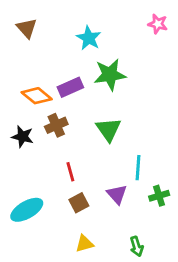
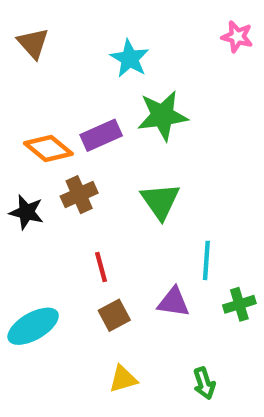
purple triangle: (117, 194) -> (173, 302), turned -40

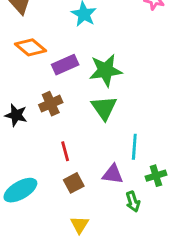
green star: (163, 116) -> (106, 70), moved
orange diamond: (48, 149) -> (31, 47), moved
yellow triangle: (123, 379) -> (80, 225), turned -42
green arrow: (204, 383) -> (133, 202), moved

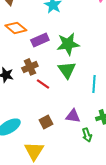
cyan line: (134, 147) -> (94, 84), moved
red line: (65, 151) -> (43, 84), moved, turned -40
yellow triangle: (80, 225) -> (34, 151), moved, size x1.5

